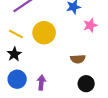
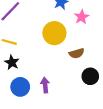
yellow circle: (44, 33) -> (54, 33), moved

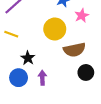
brown semicircle: (77, 53) -> (74, 50), size x1.5
black star: (12, 62) -> (28, 58), moved

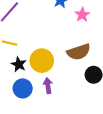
yellow circle: (55, 29) -> (42, 61), moved
black star: (28, 58) -> (19, 64), moved

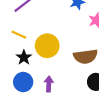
yellow circle: (42, 61) -> (47, 46), moved

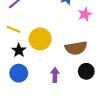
purple arrow: (49, 84) -> (55, 75), moved

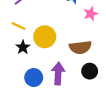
blue circle: (19, 73) -> (34, 78), moved
purple arrow: (55, 75) -> (58, 73), size x1.5

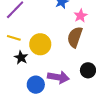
brown semicircle: (80, 47) -> (75, 37), moved, turned 125
purple arrow: (58, 73) -> (58, 77), turned 105

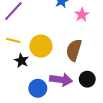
brown semicircle: (75, 37) -> (74, 50), moved
black circle: (88, 70) -> (87, 79), moved

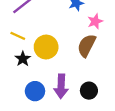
brown semicircle: (74, 50) -> (87, 45), moved
purple arrow: (61, 80) -> (61, 86), turned 75

